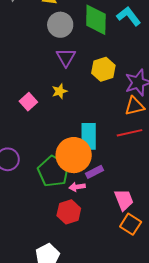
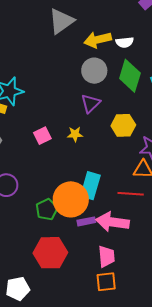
green pentagon: (53, 171) -> (47, 209), size x0.7
pink arrow: (77, 187) -> (113, 222), moved, size x2.0
red hexagon: (69, 212) -> (50, 253), size x1.4
orange square: (131, 224) -> (106, 282), turned 35

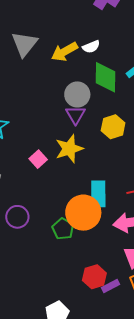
gray circle: (94, 71) -> (77, 94), moved
yellow star: (75, 134) -> (69, 149), size x1.8
purple rectangle: (86, 221) -> (111, 286), moved
red hexagon: (50, 253) -> (94, 277), moved, size x0.7

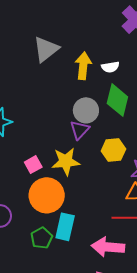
yellow arrow: (65, 52) -> (83, 66), turned 112
cyan rectangle: (98, 194) -> (65, 227), moved
orange circle: (83, 213) -> (47, 195), moved

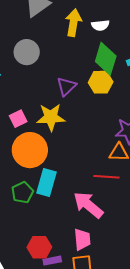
gray circle: (86, 110) -> (27, 52), moved
yellow hexagon: (113, 150) -> (101, 82), moved
pink arrow: (108, 247) -> (88, 205), turned 32

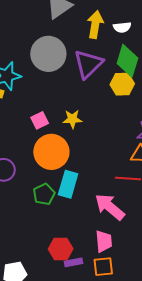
gray circle: (27, 52) -> (48, 54), size x1.4
purple triangle: (66, 86) -> (88, 64), moved, size x1.5
yellow star: (51, 117) -> (72, 119), size x0.7

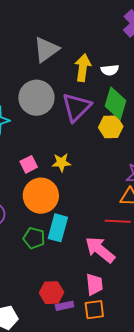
green pentagon: (44, 194) -> (34, 238), turned -30

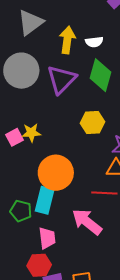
yellow hexagon: (111, 127) -> (92, 122), moved
yellow star: (61, 162) -> (31, 133), moved
orange circle: (41, 196) -> (56, 173), moved
pink trapezoid: (94, 284) -> (47, 238), moved

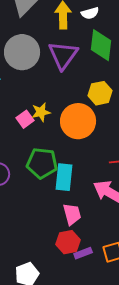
orange circle: (56, 173) -> (78, 121), moved
green pentagon: (21, 211) -> (42, 163), moved, size x1.4

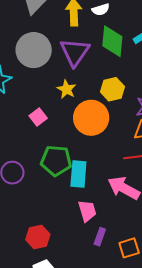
yellow star: (41, 112) -> (66, 89), moved, turned -30
red hexagon: (68, 242) -> (38, 237), moved
purple rectangle: (83, 253) -> (100, 237), moved, turned -48

